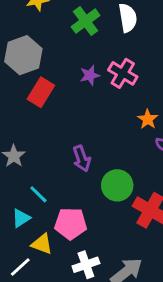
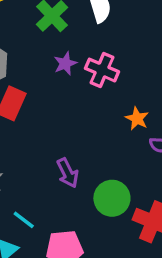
purple star: (90, 75) -> (65, 64), moved

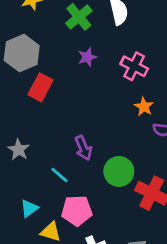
pink cross: (102, 70) -> (134, 66), moved
cyan line: (24, 220) -> (59, 175), moved

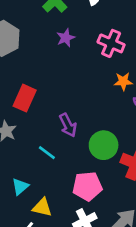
red rectangle: (41, 87) -> (25, 98), moved
orange star: (144, 107) -> (123, 81), turned -30
pink pentagon: (77, 211) -> (87, 186), moved

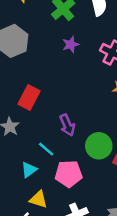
pink pentagon: (87, 186) -> (68, 174), moved
cyan triangle: (20, 187) -> (29, 170), moved

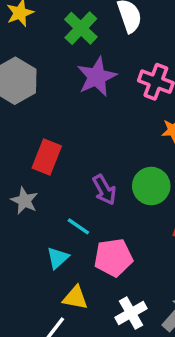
purple star: (71, 44) -> (97, 77), size x1.6
green circle: (99, 146) -> (151, 186), moved

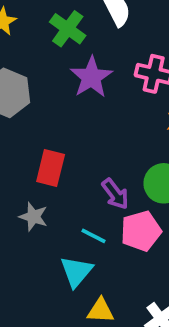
cyan triangle: (58, 258) -> (76, 272), size x1.4
pink pentagon: (113, 258) -> (141, 231), moved

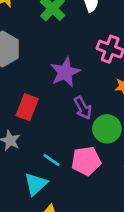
purple star: (91, 77) -> (65, 72), moved
purple arrow: (115, 194) -> (83, 108), moved

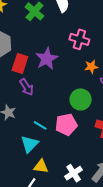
red rectangle: (27, 107) -> (20, 64), moved
purple arrow: (83, 108) -> (27, 87), moved

